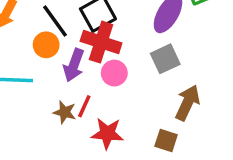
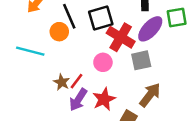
red cross: (101, 42) -> (121, 37), moved
purple arrow: (74, 65) -> (78, 100), moved
red star: (107, 133) -> (104, 99), moved, turned 30

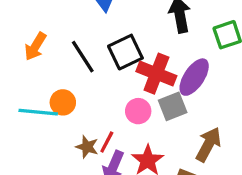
purple ellipse: (150, 29) -> (194, 77), moved
orange circle: (59, 32) -> (63, 102), moved
gray square: (141, 60) -> (173, 106), moved

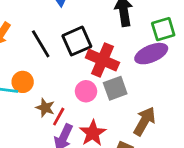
purple ellipse: (194, 77) -> (151, 54), moved, turned 32
brown star: (87, 147) -> (45, 108), moved

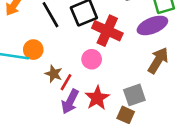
gray square: (115, 88) -> (134, 95), moved
brown arrow: (144, 121) -> (158, 60), moved

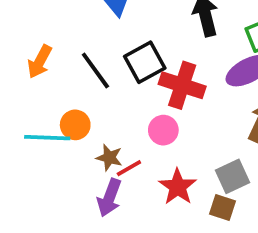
red line: (66, 82) -> (129, 168), turned 36
purple arrow: (70, 102) -> (109, 198), moved

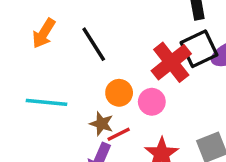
black square: (145, 62) -> (199, 49), moved
red cross: (182, 85) -> (171, 62), turned 30
orange circle: (75, 125) -> (119, 93), moved

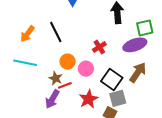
orange arrow: (44, 33) -> (27, 34), moved
black square: (199, 49) -> (112, 80), moved, turned -35
red cross: (171, 62) -> (99, 47), size x0.6

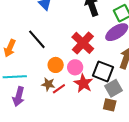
red cross: (99, 47) -> (83, 43), size x1.6
purple arrow: (52, 99) -> (19, 96), moved
red star: (89, 99) -> (83, 83), moved

